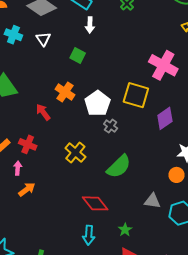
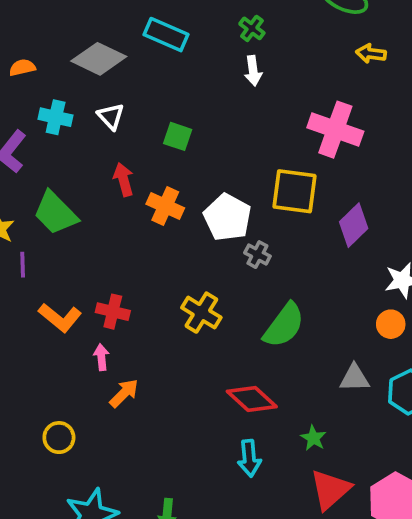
white arrow: (90, 25) -> (253, 71), moved
red arrow: (43, 112) -> (124, 179), moved, turned 30

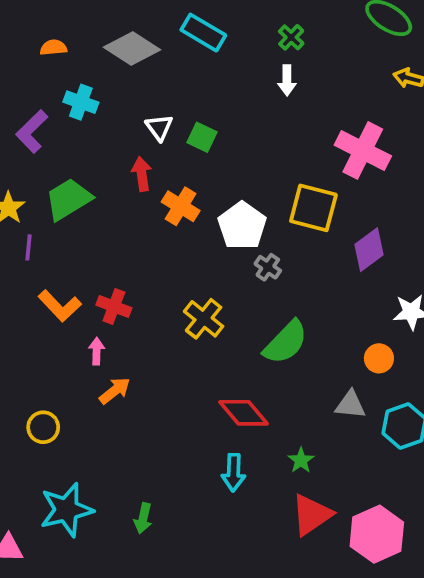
white triangle: (111, 116) -> (159, 127), moved
green trapezoid: (55, 213) -> (68, 199), turned 96
orange circle: (391, 324) -> (379, 358), moved

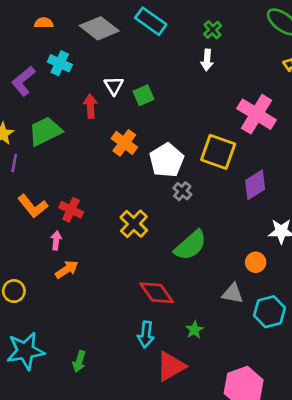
green square: (202, 137) -> (144, 95), turned 36
red arrow: (142, 174) -> (90, 106), moved
red triangle: (312, 515) -> (171, 366), moved

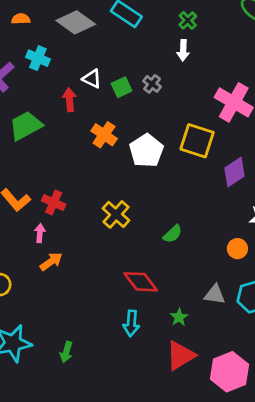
white triangle: (114, 86) -> (92, 79), turned -30
gray cross: (182, 191) -> (152, 84), moved
green semicircle: (190, 245) -> (173, 234), size x0.6
gray triangle: (233, 293) -> (215, 295), moved
red triangle: (171, 366) -> (181, 355), moved

